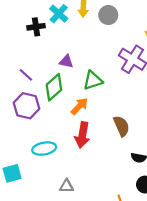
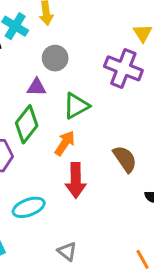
gray circle: (108, 15) -> (55, 58), moved
gray triangle: (67, 186) -> (67, 251), turned 48

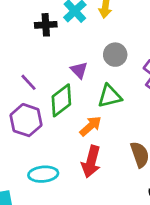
gray circle: (55, 58) -> (115, 55), moved
purple triangle: (37, 87) -> (79, 70), turned 30

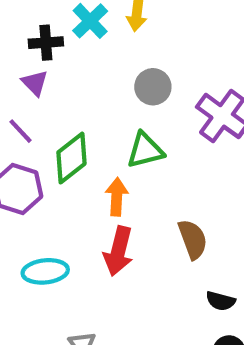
purple triangle: (79, 70) -> (35, 83), moved
orange arrow: (91, 126) -> (117, 197), turned -45

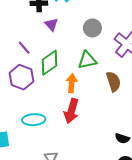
purple triangle: (35, 83) -> (51, 24), moved
brown semicircle: (193, 239) -> (114, 82), moved

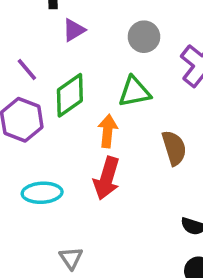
purple triangle: (51, 24) -> (74, 30), turned 40
brown semicircle: (114, 82) -> (174, 148), moved

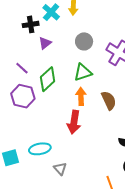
orange arrow: (108, 131) -> (81, 96), moved
cyan ellipse: (42, 193) -> (40, 149), moved

